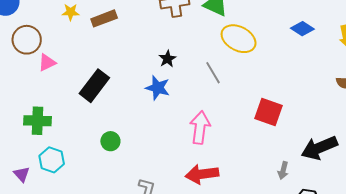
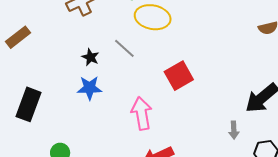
gray line: (213, 73) -> (124, 48), moved
red square: (268, 112) -> (179, 76), moved, turned -32

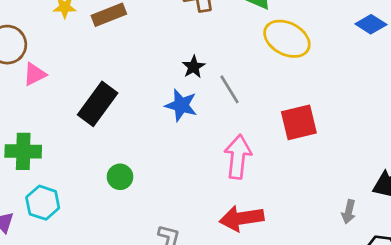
gray line: (124, 48) -> (229, 89), moved

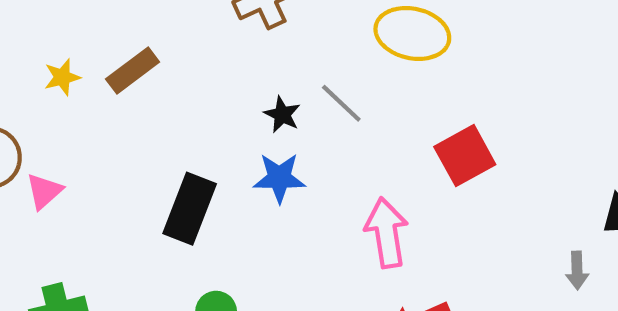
gray line: (229, 89) -> (341, 103), moved
black rectangle: (98, 104) -> (190, 209), moved

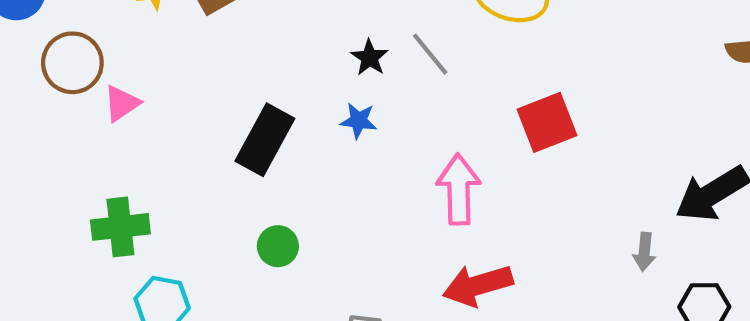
blue star: (279, 178) -> (359, 121), size x0.7

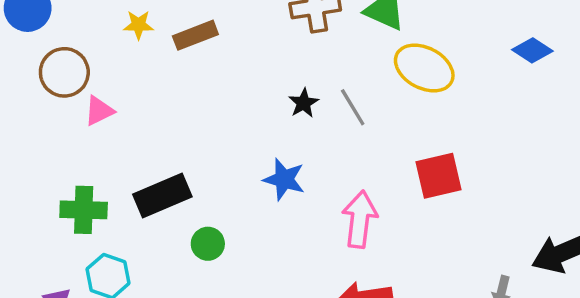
blue star: (359, 121) -> (284, 179), moved, size x1.4
black rectangle: (265, 140) -> (162, 195), moved, turned 30

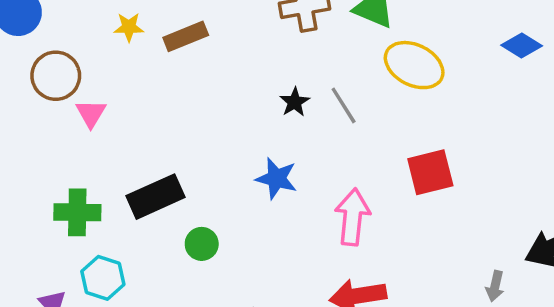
pink triangle: (99, 111) -> (91, 113), turned -32

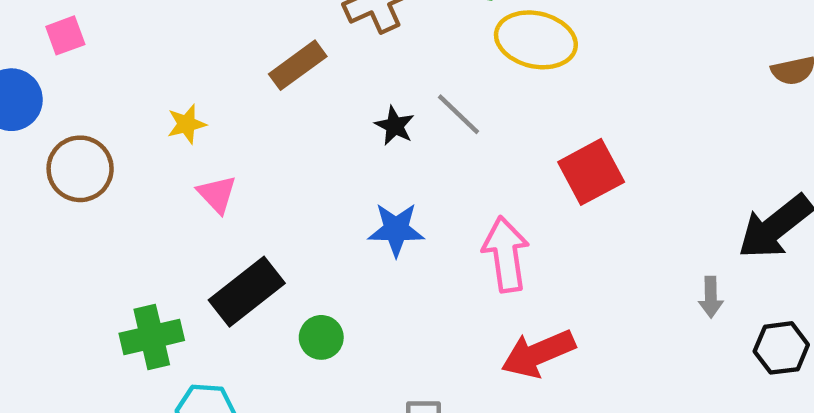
yellow star: (129, 27) -> (187, 124), moved
brown rectangle: (186, 36) -> (298, 65), moved
pink triangle: (91, 113) -> (217, 194), moved

